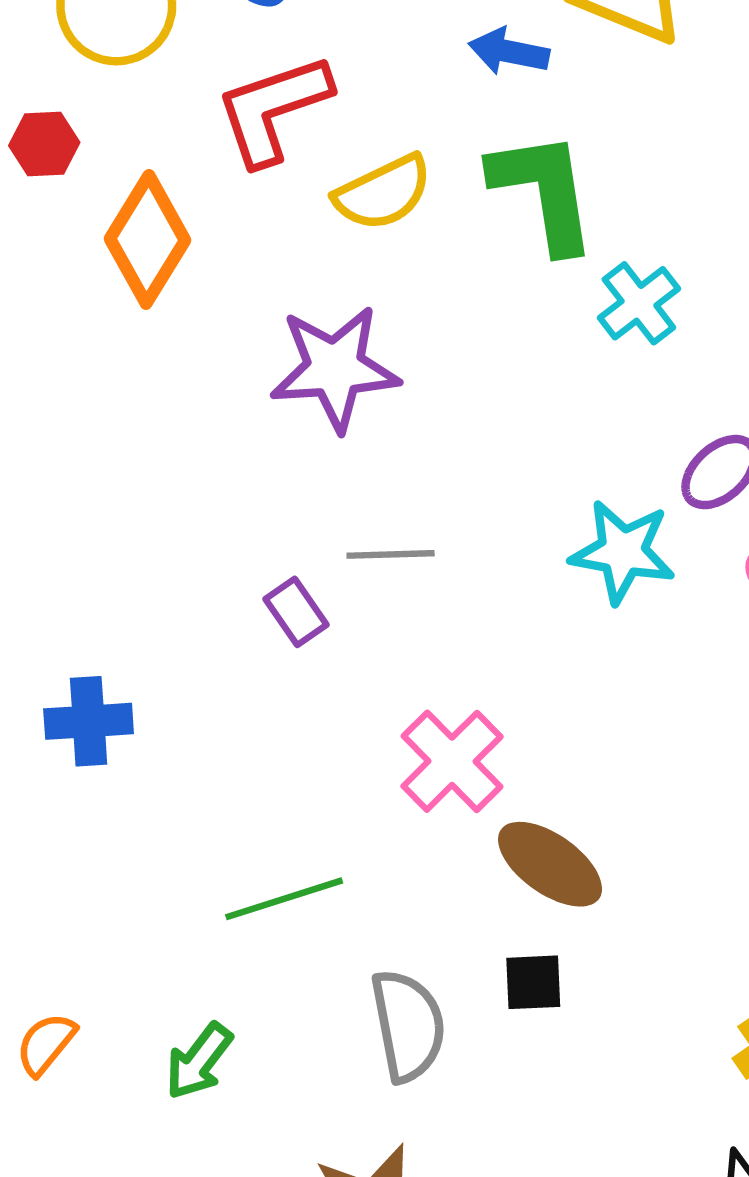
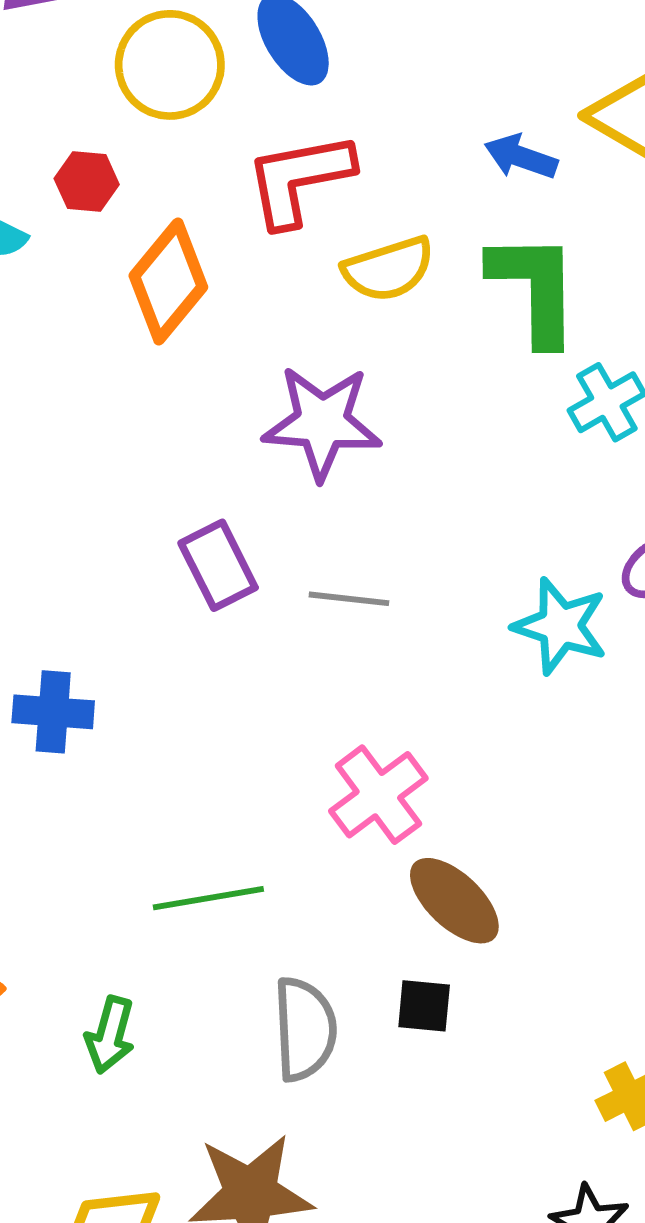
purple rectangle: (296, 612) -> (218, 565), moved, size x1.4
green arrow: (199, 1061) -> (110, 1035), turned -30

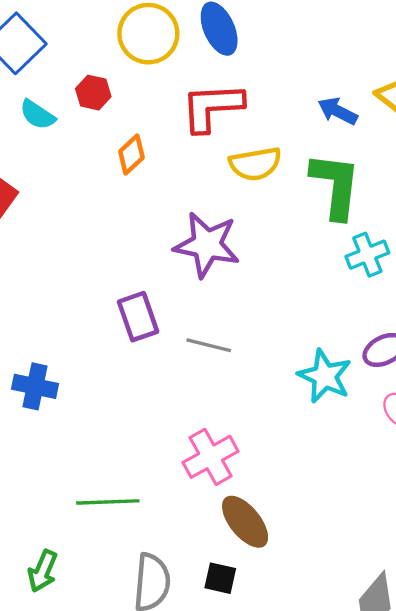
orange diamond: (168, 281) -> (131, 154), size x0.6

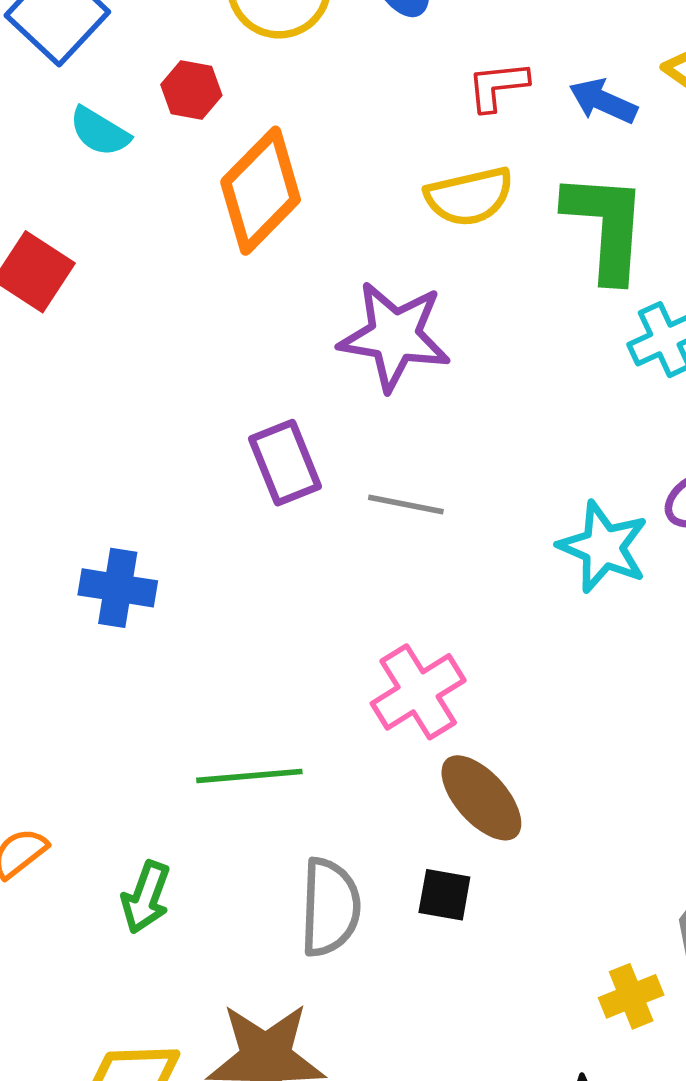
red L-shape: (212, 107) -> (498, 86), moved, size x0.6
orange diamond: (131, 154) -> (261, 191), size x1.8

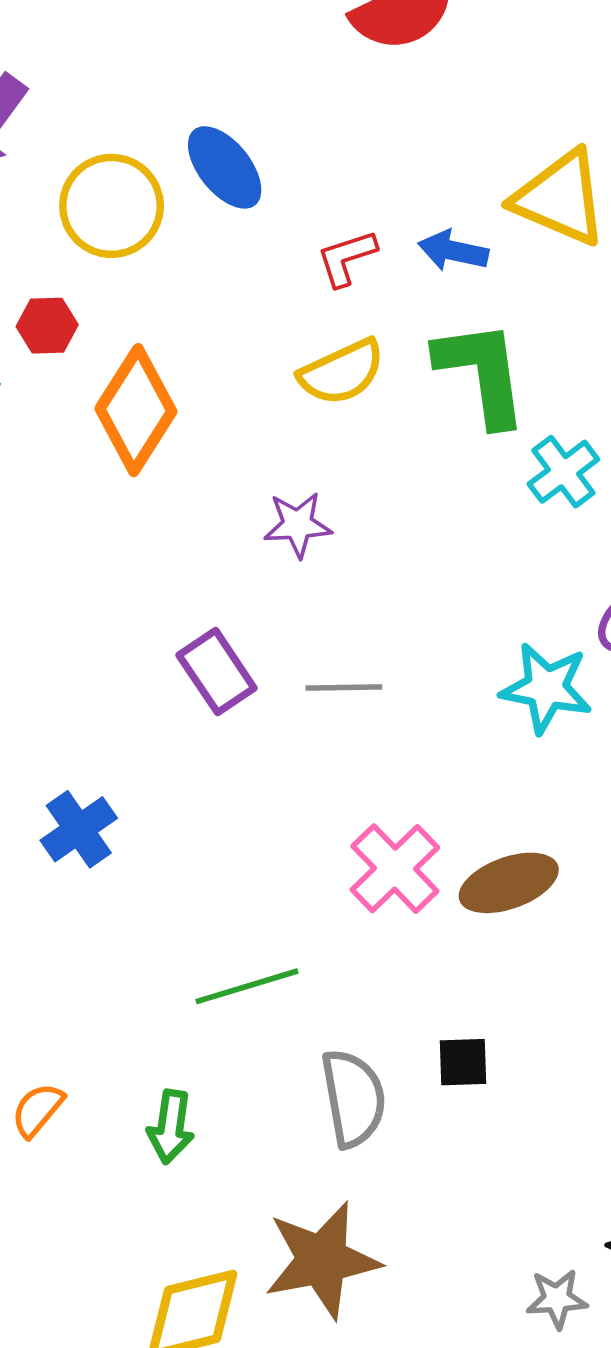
purple star: (394, 336) -> (298, 525), size x0.6
blue cross: (118, 588) -> (79, 829), turned -32
brown ellipse: (481, 798) -> (509, 883), moved, turned -56

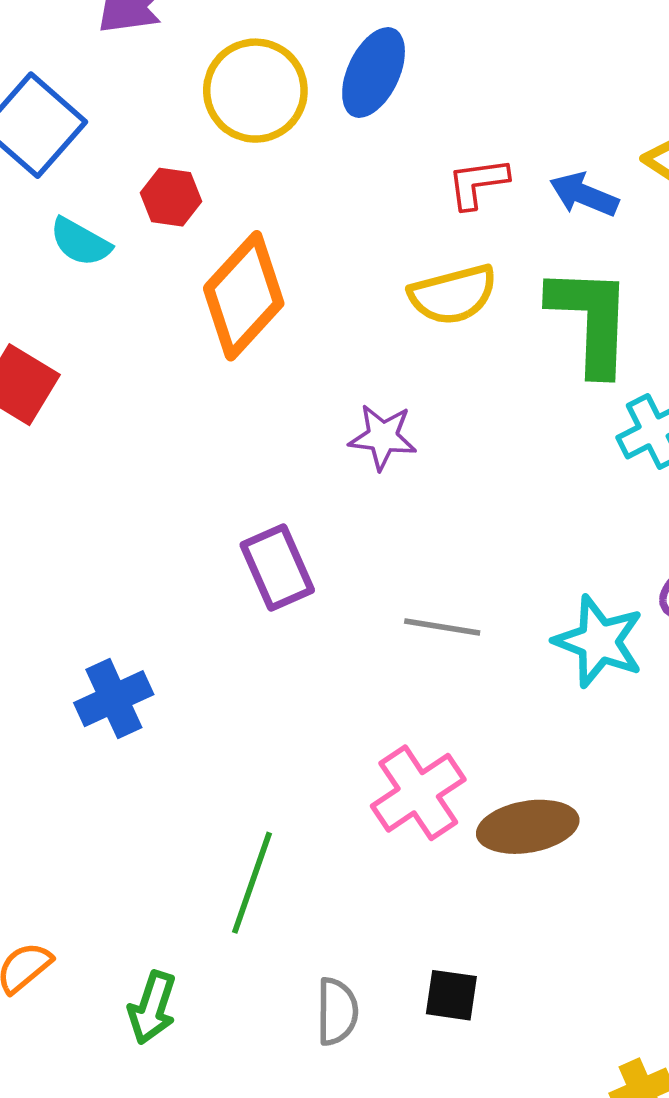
blue ellipse: (225, 167) -> (374, 72), turned 54
gray line: (344, 688) -> (442, 627), moved
green line: (247, 986) -> (252, 883), turned -64
gray semicircle: (353, 1098) -> (337, 1011), size x0.7

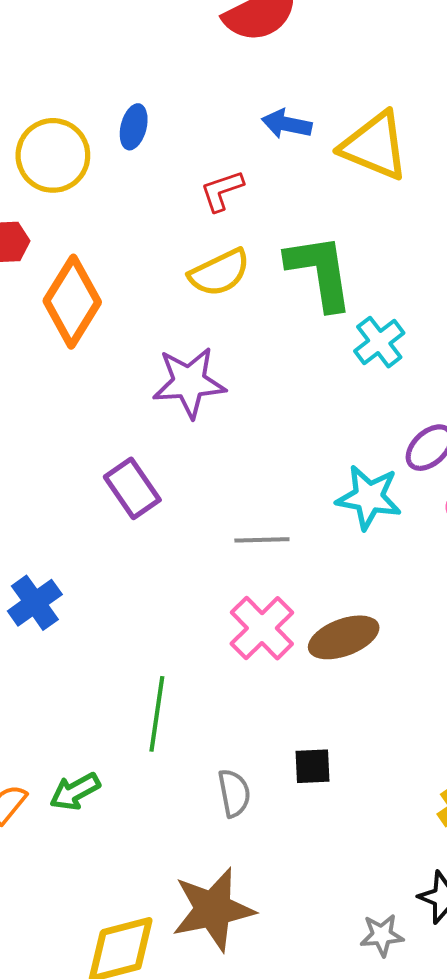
blue ellipse: (374, 72) -> (134, 127), size x0.7
blue arrow: (584, 195) -> (287, 124), moved
purple star: (383, 437) -> (189, 382), size x1.5
gray line: (442, 627) -> (262, 540), moved
green arrow: (152, 1008) -> (75, 792), moved, turned 54

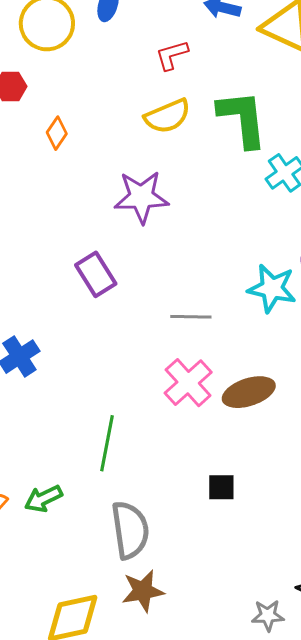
orange diamond: (72, 302) -> (57, 133), size x0.5
gray semicircle: (234, 793) -> (130, 530), moved, size x1.6
brown star: (213, 909) -> (143, 591), size x0.7

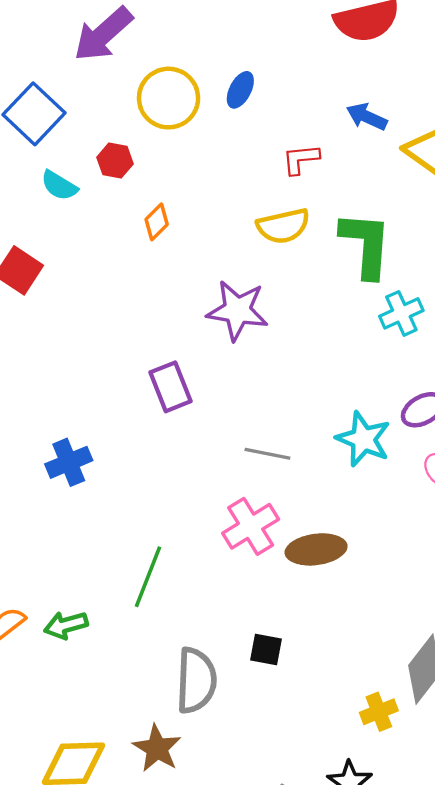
gray semicircle: (130, 530) -> (196, 680), moved
brown star: (143, 591) -> (157, 748), turned 30

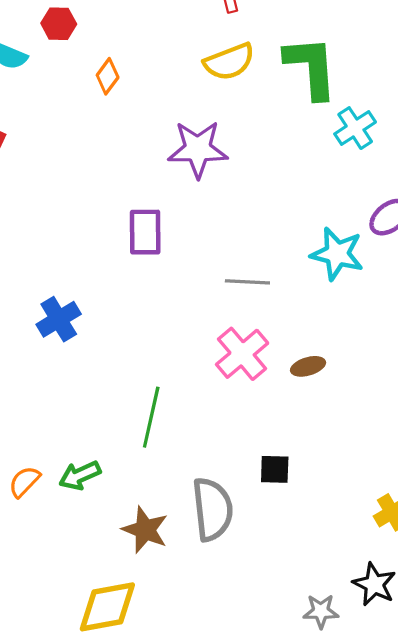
purple rectangle: (171, 387) -> (145, 232), turned 30
brown ellipse: (316, 549) -> (308, 366), size x0.6
brown star: (157, 748) -> (145, 530), moved

